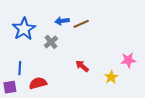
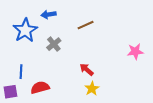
blue arrow: (62, 21) -> (49, 14), moved
pink star: (128, 60) -> (135, 52), moved
yellow star: (111, 77) -> (92, 89), moved

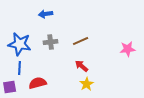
brown line: (86, 25) -> (81, 41), moved
blue star: (25, 30) -> (20, 44), moved, turned -30
gray cross: (54, 44) -> (51, 42), turned 32

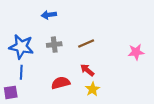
red semicircle: (38, 83) -> (61, 83), moved

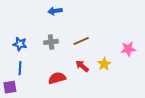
blue arrow: (49, 15) -> (55, 11), moved
blue star: (21, 47) -> (20, 44), size x0.6
yellow star: (92, 89) -> (104, 64), moved

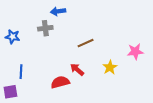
gray cross: (51, 42) -> (45, 28), moved
blue star: (20, 44) -> (13, 37), moved
red arrow: (82, 66) -> (77, 69), moved

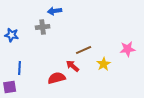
brown line: (86, 43) -> (84, 50), moved

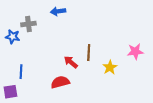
gray cross: (43, 27) -> (28, 24), moved
brown line: (84, 50) -> (89, 53), turned -63
red arrow: (73, 66) -> (71, 62), moved

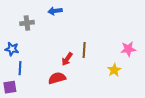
blue star: (13, 37) -> (12, 49), moved
red arrow: (71, 62) -> (67, 59), turned -96
yellow star: (110, 67) -> (114, 70), moved

